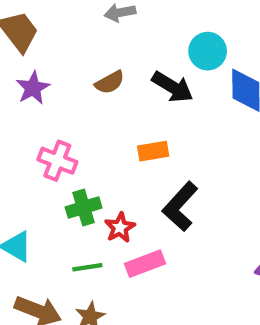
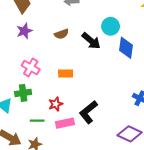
orange rectangle: (153, 151) -> (66, 74), moved
black L-shape: (180, 206) -> (88, 112), moved
green cross: (84, 208) -> (23, 93), moved

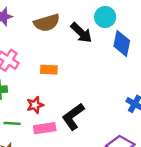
brown semicircle: (61, 34) -> (47, 23), size x1.5

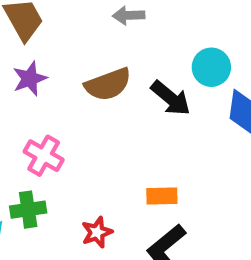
orange rectangle: (49, 70) -> (162, 196), moved

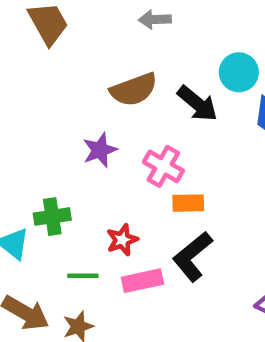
purple star: (30, 79) -> (100, 150), moved
pink cross: (44, 156) -> (163, 166), moved

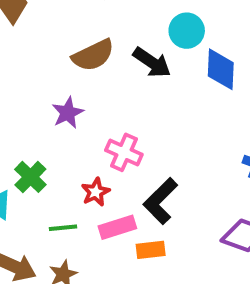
pink cross: (163, 166) -> (124, 152), moved
orange rectangle: (188, 203) -> (151, 250), moved
green cross: (52, 217) -> (30, 177), turned -32

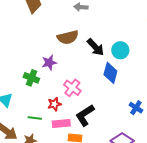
cyan circle: (187, 31) -> (120, 50), moved
blue diamond: (221, 69) -> (110, 73), moved
green cross: (30, 177) -> (31, 78), moved, turned -35

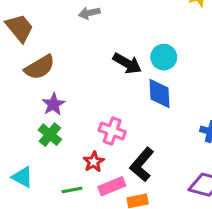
brown semicircle: (68, 37) -> (40, 67), moved
purple star: (49, 63) -> (53, 104), moved
green cross: (31, 78) -> (50, 135), turned 35

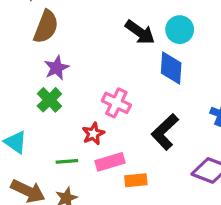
brown semicircle: (40, 67) -> (46, 27), turned -44
black L-shape: (142, 164) -> (165, 132), moved

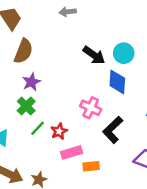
pink cross: (116, 103) -> (91, 108), moved
green line: (67, 161) -> (38, 128), moved, turned -42

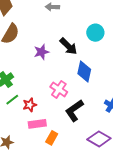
cyan circle: (124, 53) -> (95, 33), moved
purple star: (31, 82) -> (41, 52), moved
orange rectangle: (91, 166) -> (52, 138), turned -64

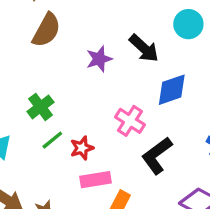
blue diamond: (84, 72) -> (172, 90), turned 60

